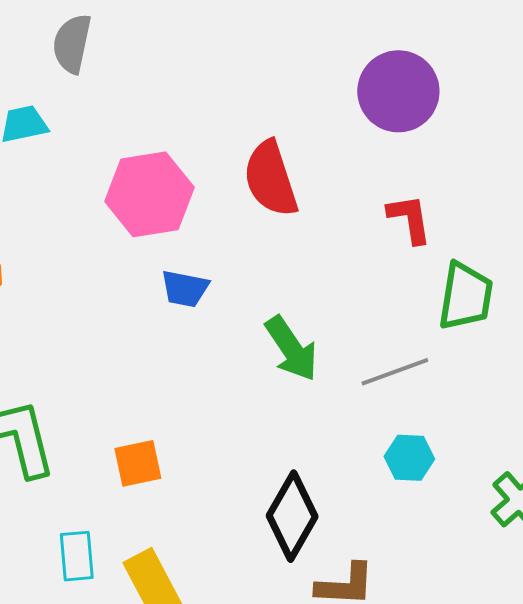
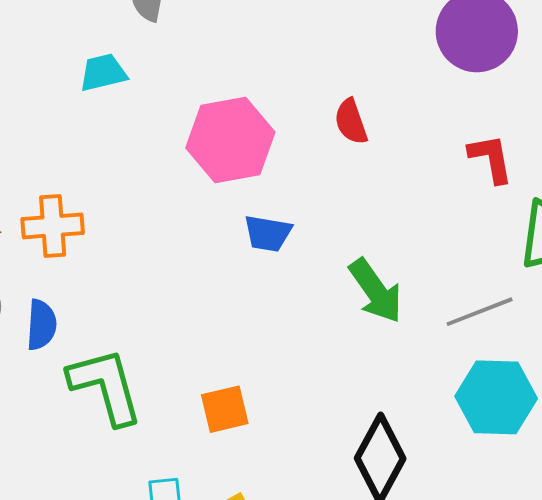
red semicircle: (271, 179) -> (351, 122), size x0.6
cyan hexagon: (409, 458) -> (496, 397), size x1.6

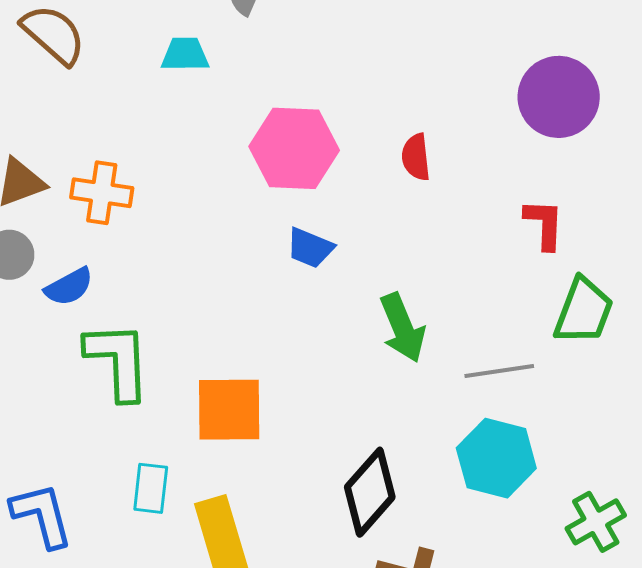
blue semicircle: (41, 325) -> (69, 287), turned 45
orange square: (225, 409) -> (229, 410), size x1.5

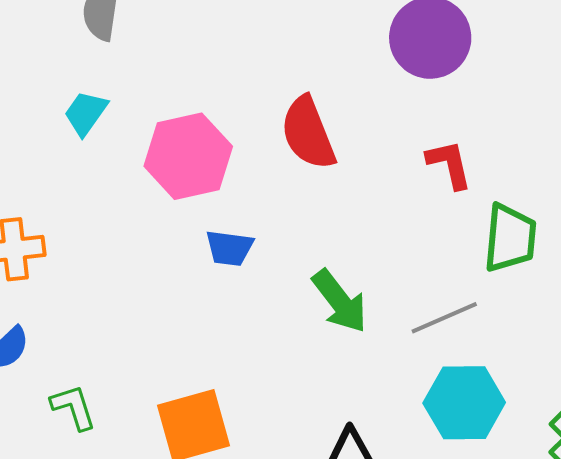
cyan trapezoid: (185, 54) -> (86, 113), moved, turned -39
red semicircle: (416, 157) -> (308, 133), size x1.6
green L-shape: (118, 361) -> (73, 407), size x0.6

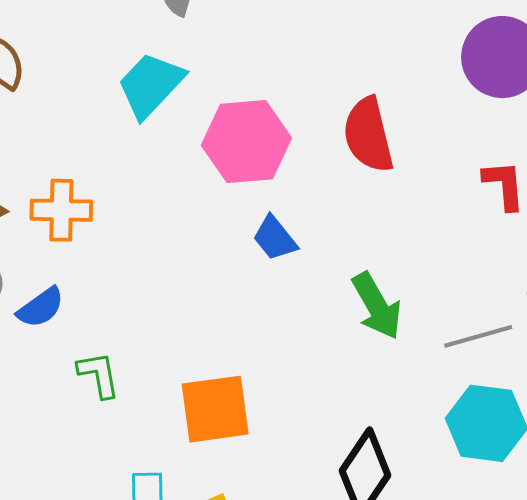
cyan trapezoid: (86, 113) -> (151, 85), size x1.5
blue trapezoid: (229, 248) -> (275, 238), turned 36

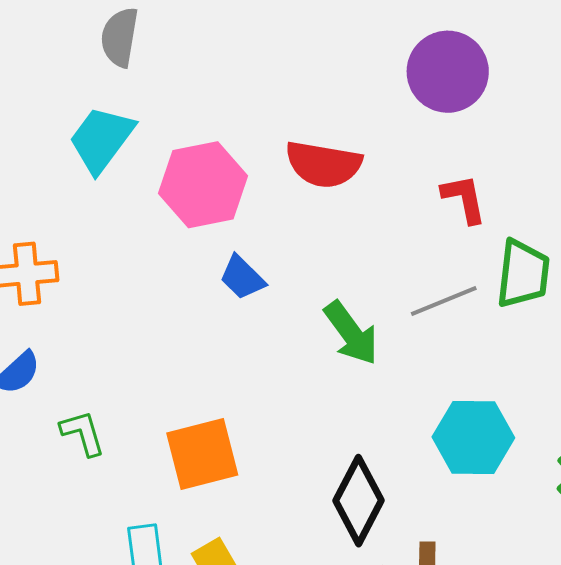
red semicircle: (368, 135) -> (323, 164), turned -60
gray line: (478, 336) -> (444, 301), moved

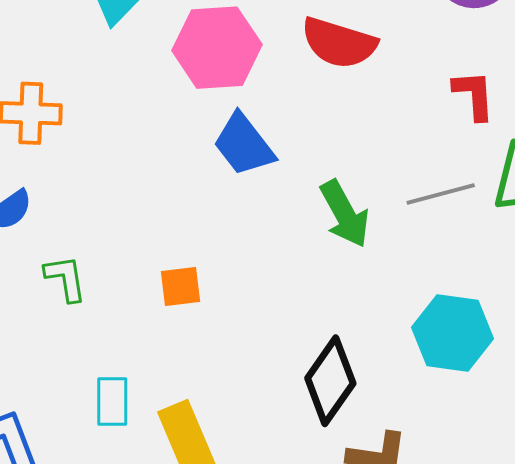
blue trapezoid: (242, 277) -> (244, 145), size x1.4
orange square: (202, 454) -> (181, 287), moved, size x0.6

